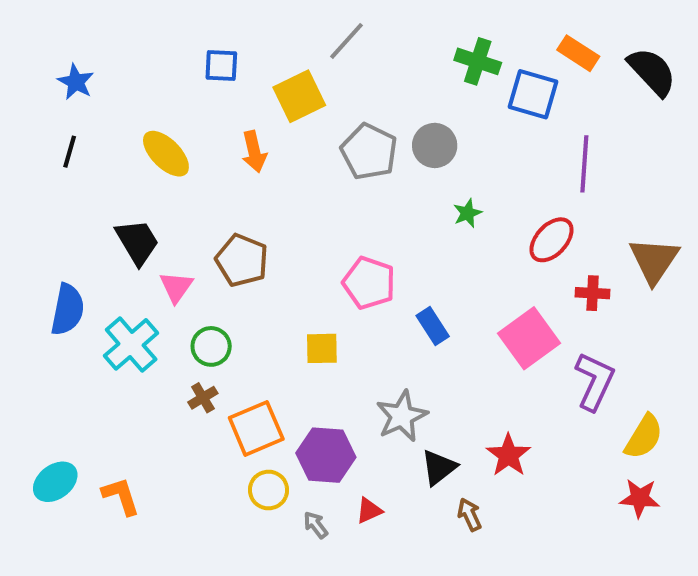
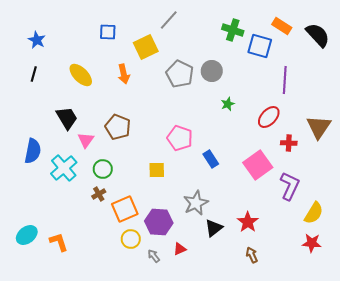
brown arrow: (469, 515) -> (252, 255), moved

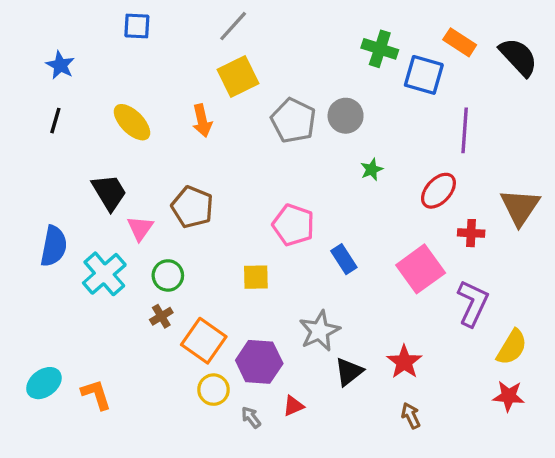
gray line: (169, 20) -> (233, 26), moved
blue square: (108, 32) -> (137, 26), moved
orange square: (125, 209) -> (204, 341), turned -32

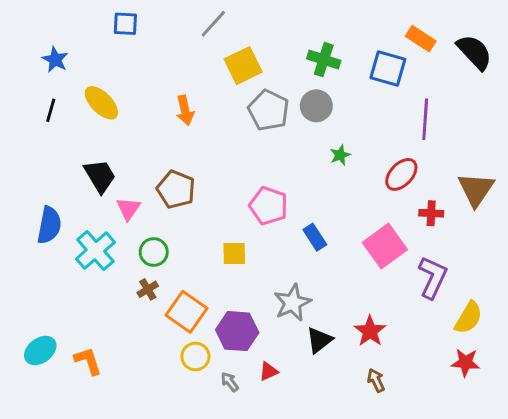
green cross: (380, 49) -> (324, 60), moved
yellow square: (238, 77) -> (243, 66), moved
yellow ellipse: (132, 122) -> (101, 103), moved

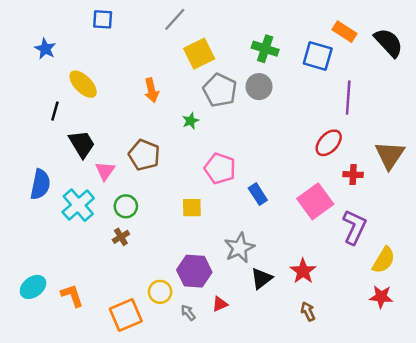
black line: (51, 110) -> (55, 111), moved
green star: (340, 155) -> (191, 121), moved
orange square: (186, 312) -> (126, 315), moved, turned 32

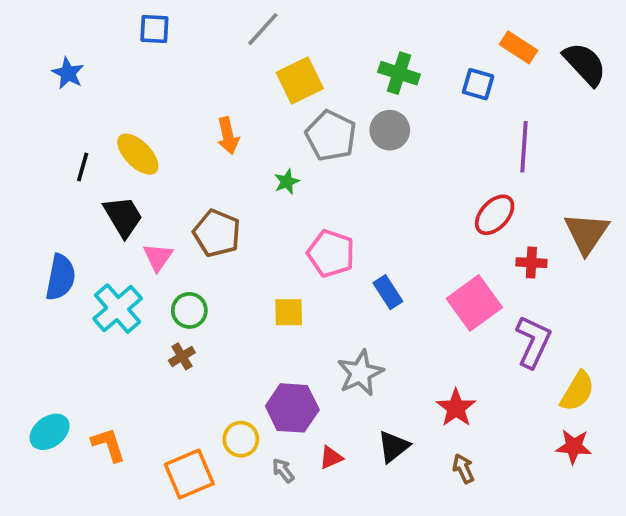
blue square: (318, 56) -> (478, 84), size x0.7
yellow ellipse: (83, 84) -> (138, 154), moved
black triangle: (261, 278) -> (393, 447), moved

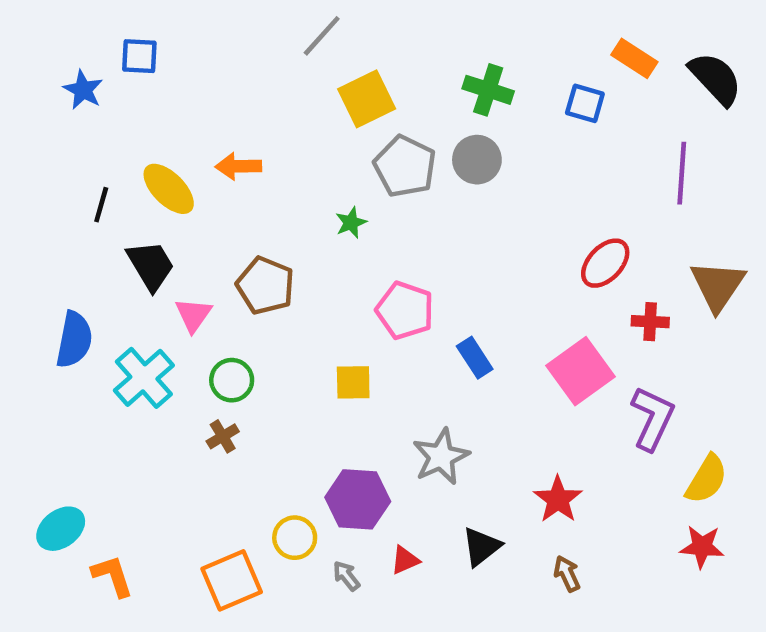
blue square: (154, 29) -> (139, 56), moved
orange arrow: (228, 136) -> (238, 166), moved, turned 102
purple line: (524, 147) -> (682, 173), moved
orange L-shape: (108, 445) -> (112, 576), moved

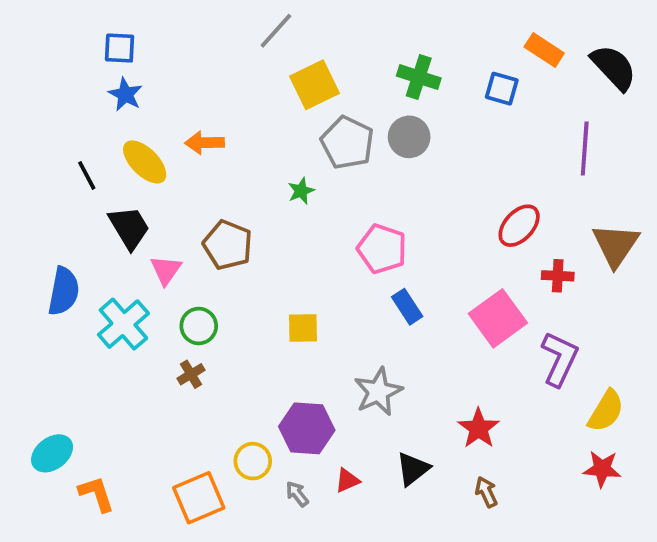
blue star: (83, 90) -> (125, 94), moved
black line: (101, 205) -> (87, 175), turned -44
pink pentagon: (405, 310) -> (382, 249), moved

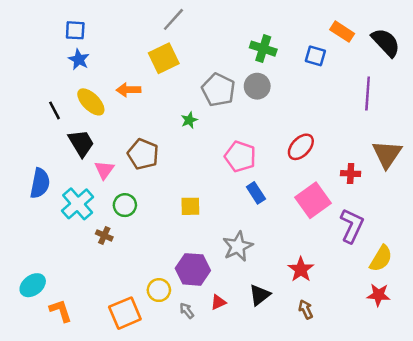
yellow square: (315, 85) -> (164, 58), moved
red ellipse: (519, 226) -> (301, 147), moved
brown cross: (191, 374) -> (104, 235), moved, turned -35

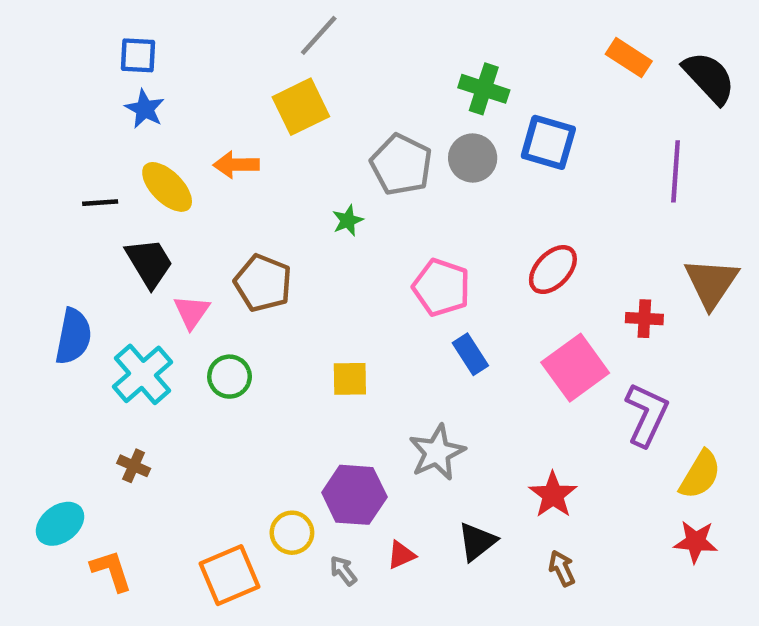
blue square: (315, 56) -> (548, 142), moved, size x1.4
black line: (55, 110) -> (100, 203), turned -66
brown cross: (104, 235) -> (134, 466), moved

